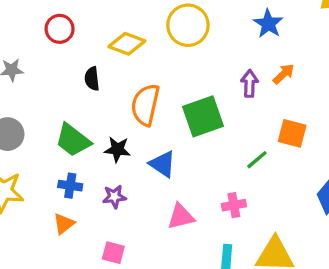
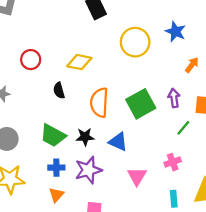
yellow circle: (188, 25) -> (135, 42), moved
purple arrow: (250, 83) -> (174, 98), moved
purple star: (114, 197) -> (88, 170), size x1.6
pink triangle: (181, 216) -> (137, 176), turned -36

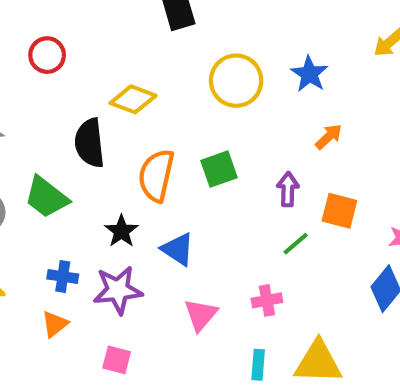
red circle: (31, 60) -> (47, 55), moved
black semicircle: (59, 90) -> (90, 143), size x1.6
green square: (141, 104) -> (219, 169), moved, size x0.7
green trapezoid: (53, 136) -> (46, 197), moved
black star: (85, 137) -> (121, 231), turned 30

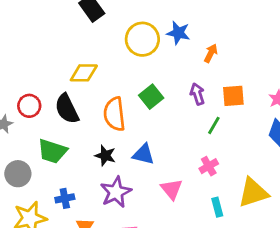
red circle: (47, 55) -> (29, 106), moved
blue star: (309, 74) -> (178, 33), moved
blue cross: (63, 276) -> (65, 198), moved

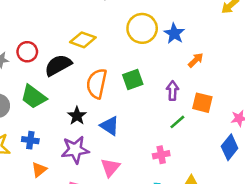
black semicircle: (67, 109) -> (58, 65), turned 68
pink triangle: (172, 189) -> (110, 167), moved

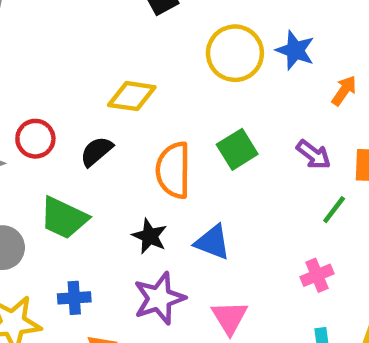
black semicircle: (58, 65) -> (96, 151), size x0.7
purple arrow: (173, 91) -> (314, 155), turned 138

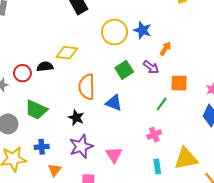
green square: (237, 149) -> (124, 70), moved
black semicircle: (96, 151) -> (45, 67), moved, turned 35
purple arrow: (314, 155) -> (151, 67), moved
blue triangle: (213, 242) -> (114, 103), moved

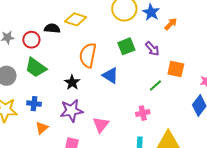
orange arrow: (165, 49) -> (171, 24), moved
red circle: (22, 73) -> (31, 40), moved

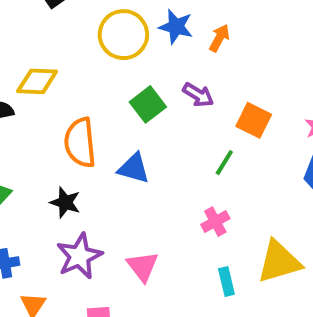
orange square: (176, 69) -> (254, 120), turned 30

